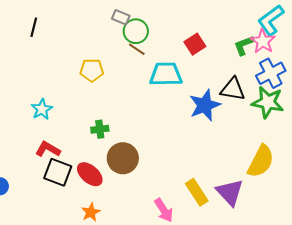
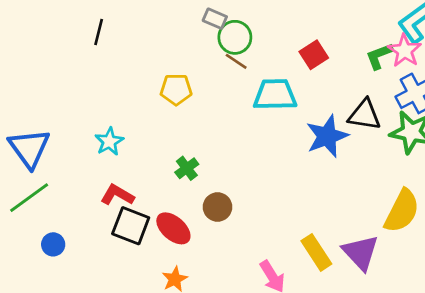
green cross: (100, 129) -> (187, 168), turned -30
brown circle: (123, 158) -> (218, 207), size x0.7

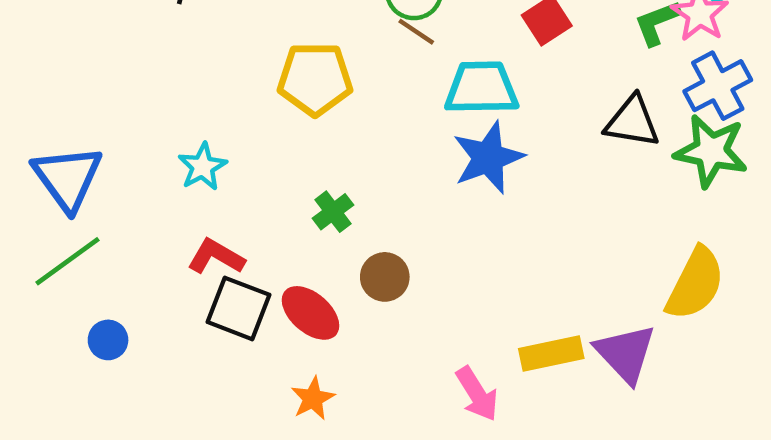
yellow pentagon: (176, 89) -> (315, 79), size x1.4
blue star: (327, 136) -> (488, 158), moved
yellow rectangle: (316, 252) -> (551, 353), turned -69

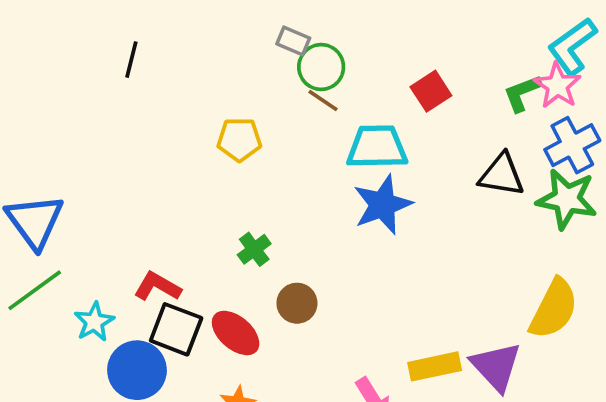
yellow pentagon: (315, 79) -> (239, 140), size x0.7
cyan star: (203, 167) -> (94, 322), moved
blue circle: (108, 340) -> (137, 370), moved, size x1.8

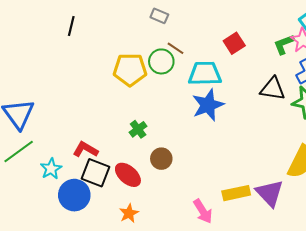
green circle: (321, 67) -> (161, 61), moved
yellow pentagon: (239, 140) -> (130, 70), size x1.4

